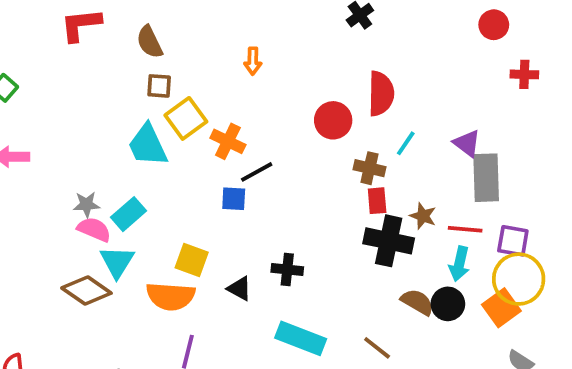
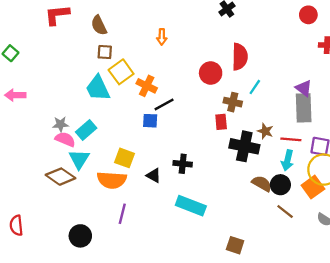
purple triangle: (467, 143) -> (304, 88), moved
red rectangle: (377, 201) -> (221, 122), moved
brown line: (377, 348) -> (285, 211), moved

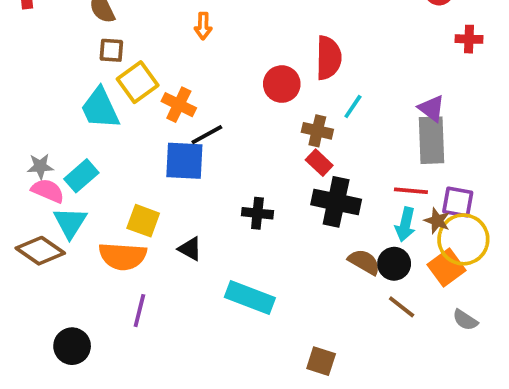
blue square: (150, 121) -> (184, 161), size x1.6
red rectangle: (221, 122) -> (319, 163), moved, turned -42
brown star: (265, 131) -> (437, 221), moved
black cross: (183, 164) -> (257, 213), moved

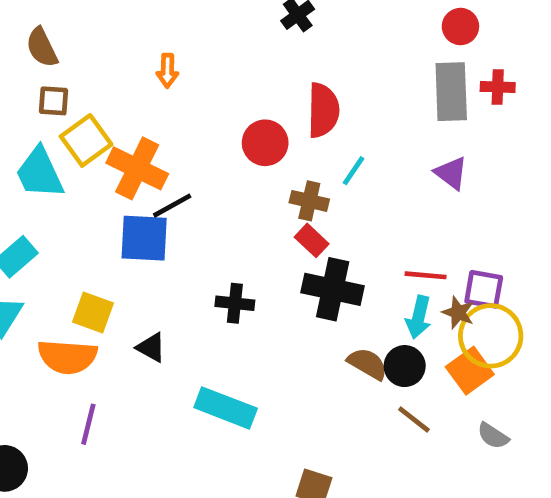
orange cross: (179, 105) -> (137, 168), size x1.4
gray rectangle: (432, 140) -> (451, 92), moved

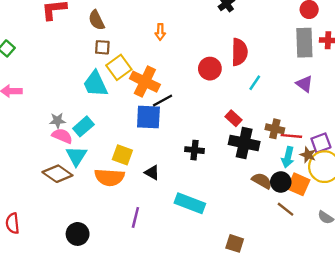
brown cross: (309, 201) -> (275, 129), moved
purple square: (484, 289) -> (321, 143), turned -30
orange square: (470, 371) -> (298, 184), moved, turned -30
purple line: (88, 424) -> (135, 217), moved

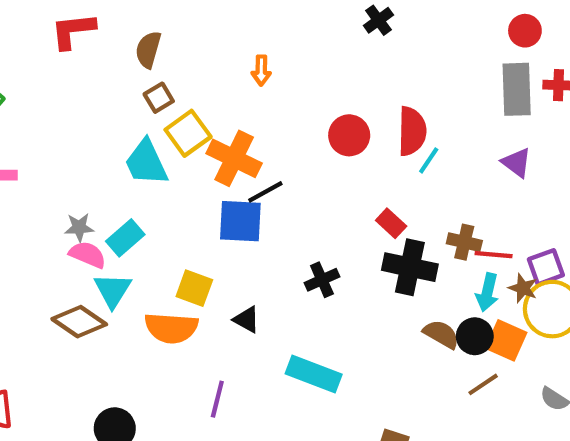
brown semicircle: (96, 20) -> (148, 50), turned 42
brown square: (102, 47) -> (159, 98), turned -35
red semicircle: (239, 52) -> (412, 131), moved
black cross: (195, 150) -> (322, 280), turned -30
brown line: (285, 209) -> (483, 384), turned -72

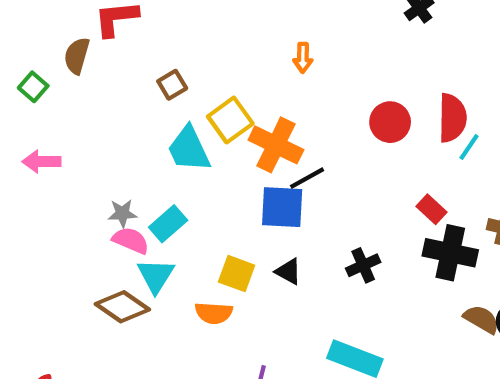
brown semicircle: (148, 50) -> (77, 56), moved
brown square: (159, 98) -> (172, 85), moved
black triangle: (247, 320) -> (288, 271), moved
orange semicircle: (171, 328) -> (214, 313), size x0.7

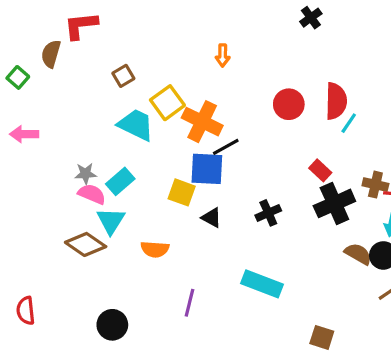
cyan trapezoid: (189, 149) -> (136, 125), turned 141
black cross: (450, 253) -> (334, 203), turned -36
yellow square: (237, 274) -> (182, 192), moved

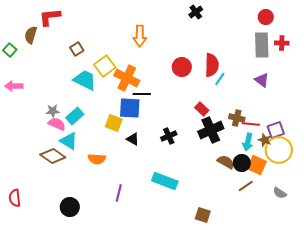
orange arrow: (223, 55) -> (140, 36), size x1.5
black line: (226, 147) -> (142, 94), turned 30
cyan triangle: (111, 221) -> (69, 141), turned -30

